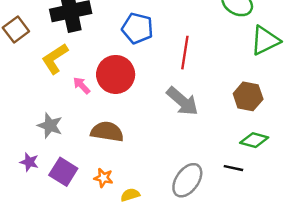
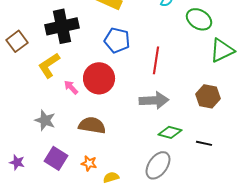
gray arrow: (182, 101) -> (154, 100), turned -44
green diamond: (254, 140) -> (170, 132), moved
purple star: (29, 162) -> (17, 162), moved
black line: (233, 168) -> (204, 143), moved

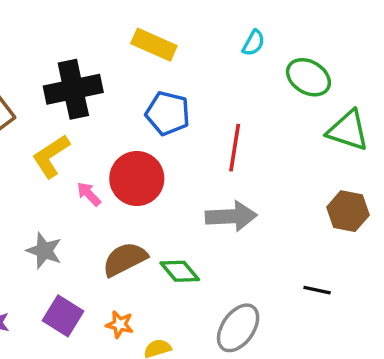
green triangle: (222, 50) -> (348, 130), turned 44
brown hexagon: (208, 96) -> (348, 211), moved
brown semicircle: (92, 125) -> (125, 259), turned -36
green diamond: (170, 132) -> (180, 271), moved, turned 35

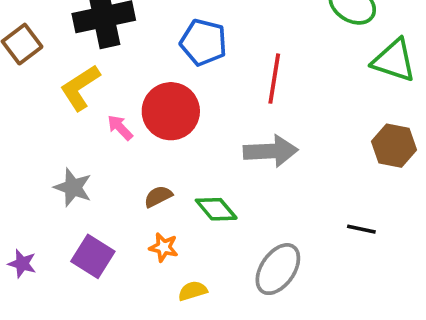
brown semicircle: (125, 259) -> (158, 196), size x0.6
orange star: (120, 324) -> (164, 247), moved

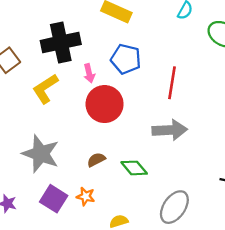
pink arrow: (120, 128) -> (89, 73), moved, turned -150
gray star: (73, 187) -> (41, 154), size x1.5
orange star: (164, 247) -> (86, 196), moved

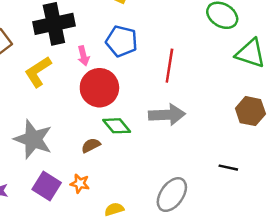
green diamond: (134, 168) -> (117, 126), moved

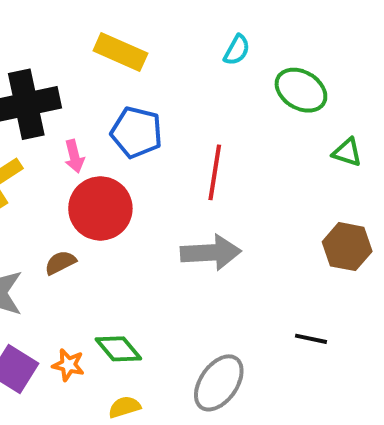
green triangle: (250, 53) -> (347, 152), size x0.6
green diamond: (117, 126) -> (118, 349), moved
brown semicircle: (91, 145) -> (60, 263), moved

